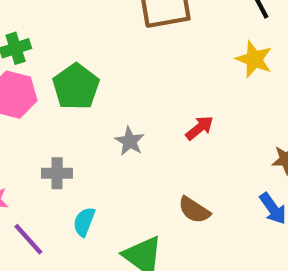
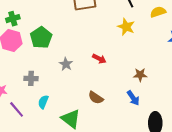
red arrow: (200, 128) -> (99, 59), turned 64

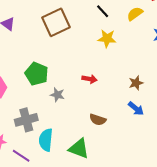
green pentagon: (41, 38) -> (37, 74), moved
gray cross: (31, 78) -> (26, 120), size x1.5
cyan semicircle: (43, 102) -> (46, 140), size x1.5

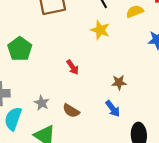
red arrow: (90, 79) -> (73, 67), turned 32
gray star: (57, 95) -> (42, 103), moved

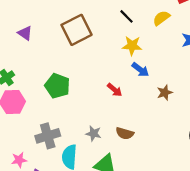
blue arrow: (113, 109) -> (140, 70), moved

